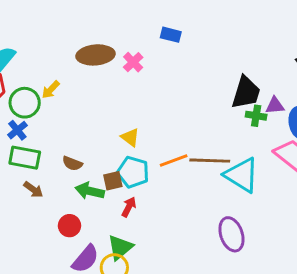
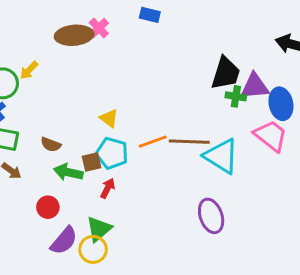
pink cross: (133, 62) -> (99, 28), moved
purple triangle: (275, 106) -> (255, 86), size x1.5

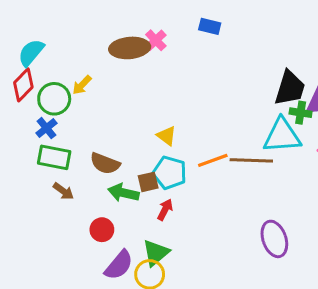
brown semicircle: (51, 145) -> (105, 163), size x1.4
cyan triangle: (221, 156) -> (282, 136), moved, turned -36

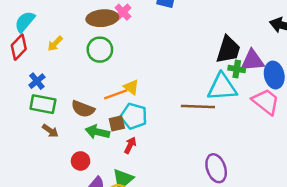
yellow arrow: (82, 85) -> (55, 44), moved
green circle: (54, 99) -> (100, 50), moved
orange line: (213, 160) -> (116, 94), moved

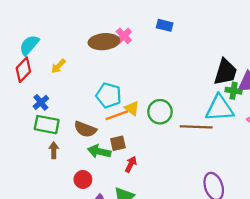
green circle: (100, 50) -> (160, 112), moved
cyan pentagon: (134, 116) -> (109, 95), moved
brown arrow: (50, 131) -> (54, 150), turned -126

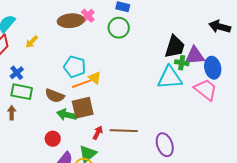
green circle: (160, 112) -> (119, 28), moved
brown line: (196, 127) -> (124, 131), moved
brown square: (118, 143) -> (83, 108), size x1.6
brown arrow: (54, 150) -> (12, 113), moved
red arrow: (131, 164) -> (98, 133), moved

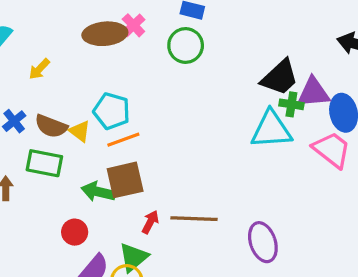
black trapezoid: (175, 47) -> (280, 77), turned 30
yellow triangle: (95, 78) -> (80, 131), moved
green rectangle: (22, 92) -> (44, 163), moved
brown semicircle: (55, 96) -> (51, 126), moved

